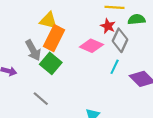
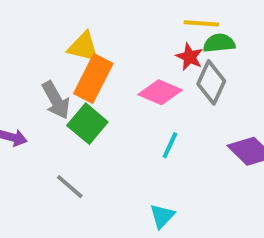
green semicircle: (137, 19) -> (219, 43), moved
cyan line: (115, 67) -> (170, 145), moved

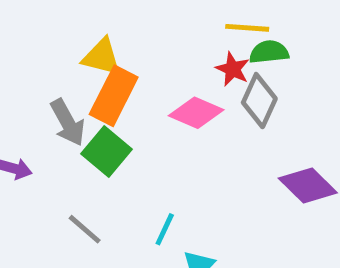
cyan line: (170, 145) -> (165, 229), moved

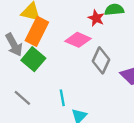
gray diamond: (259, 101) -> (101, 60), moved
cyan line: (165, 229) -> (62, 98), turned -35

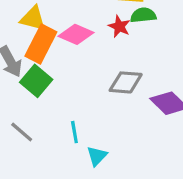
pink diamond: (78, 40) -> (76, 34), moved
gray diamond: (101, 60) -> (126, 82), turned 70

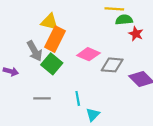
red star: (119, 26) -> (136, 34), moved
pink diamond: (76, 34) -> (88, 54), moved
gray line: (22, 132) -> (42, 98), turned -42

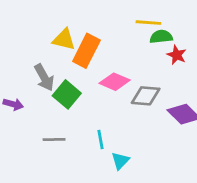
orange rectangle: (55, 39) -> (86, 51), moved

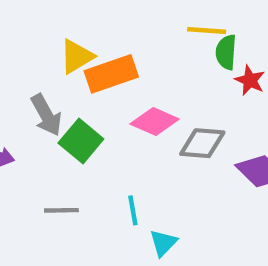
green semicircle: (161, 37) -> (226, 52), turned -80
yellow triangle: (64, 39) -> (77, 56), turned -45
orange rectangle: (86, 51) -> (111, 74), turned 44

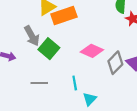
pink diamond: (155, 121) -> (92, 51), moved
gray diamond: (202, 143) -> (115, 63), moved, turned -50

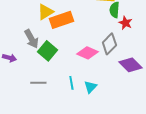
gray diamond: (115, 63) -> (109, 44), moved
cyan triangle: (90, 99) -> (90, 87), moved

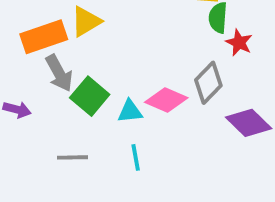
orange rectangle: (61, 20) -> (44, 37), moved
cyan triangle: (90, 87) -> (130, 111), moved, turned 40

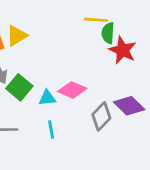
red star: (239, 43) -> (123, 50), size x1.5
gray diamond: (208, 83) -> (101, 116), moved

